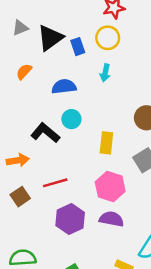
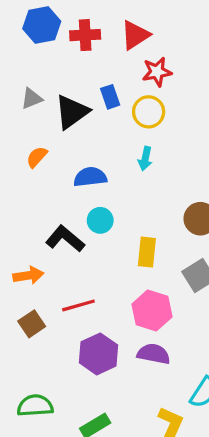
blue rectangle: (78, 47) -> (110, 97), moved

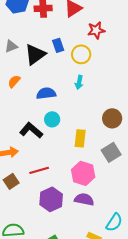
red star: (157, 72) -> (96, 30), moved

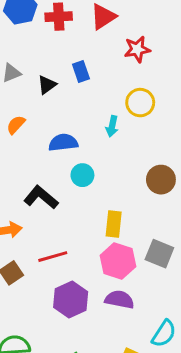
black triangle: (35, 54) -> (47, 85), size x0.6
yellow circle: (81, 54) -> (140, 103), moved
cyan circle: (52, 119) -> (82, 175), moved
yellow rectangle: (80, 138) -> (114, 224), moved
gray square: (111, 152) -> (159, 254), moved, turned -36

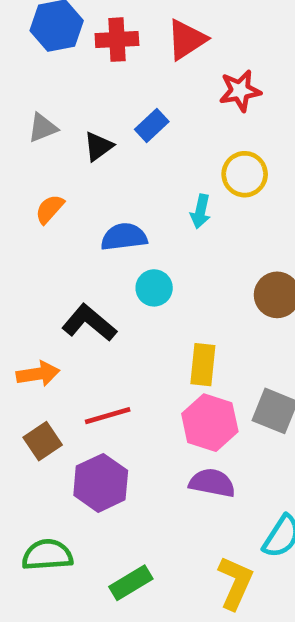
blue rectangle: (81, 71) -> (152, 125), turned 66
purple hexagon: (71, 300) -> (101, 483), moved

